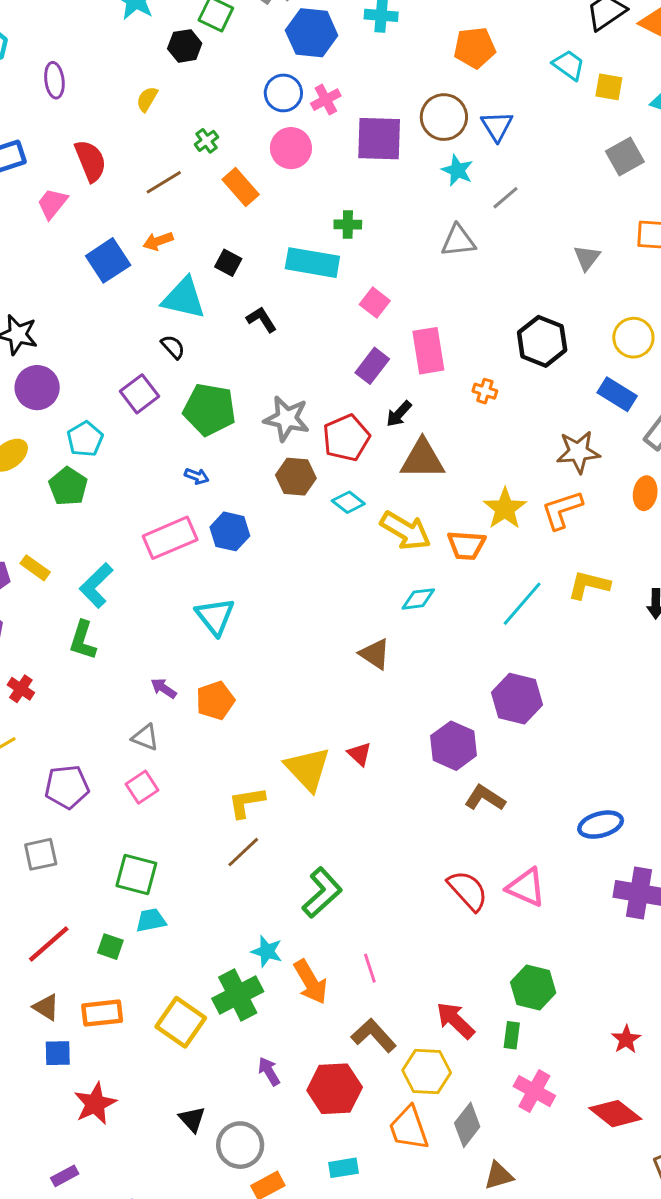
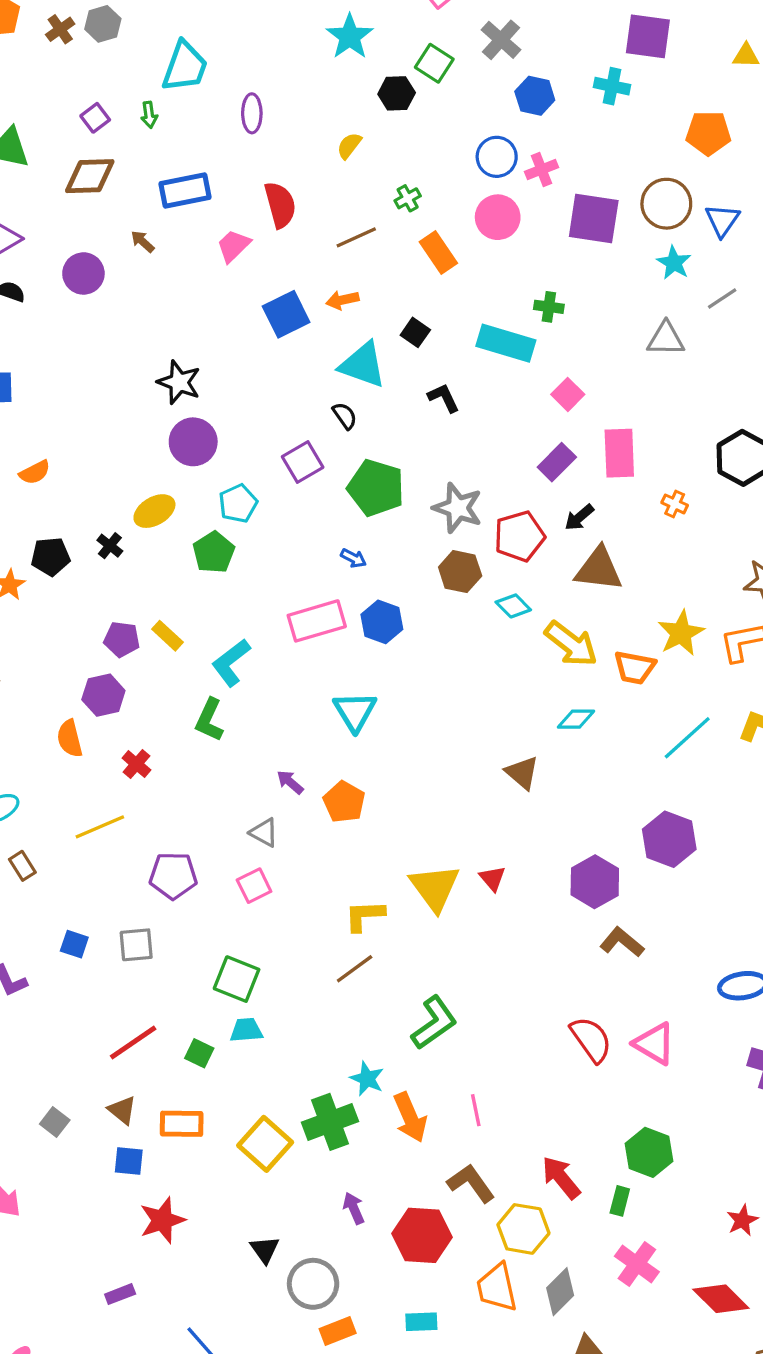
blue hexagon: (312, 33) -> (535, 96), size x0.7
orange pentagon: (215, 700) -> (344, 802), turned -30

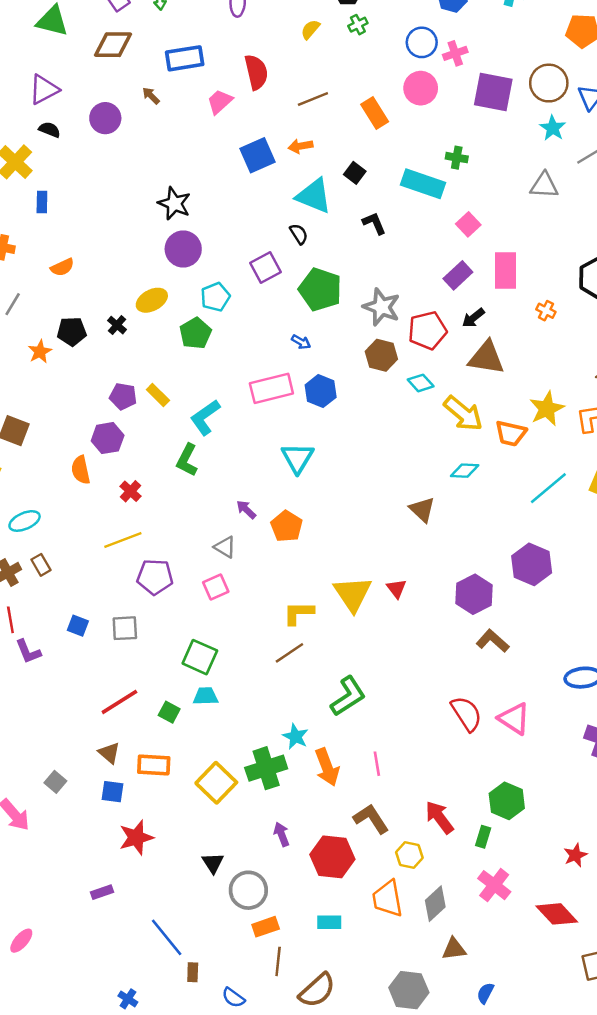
green cross: (408, 198) -> (358, 25), moved
yellow line: (100, 827) -> (123, 540), moved
gray square: (55, 1122) -> (55, 782), moved
yellow hexagon: (523, 1229) -> (409, 855), size x0.7

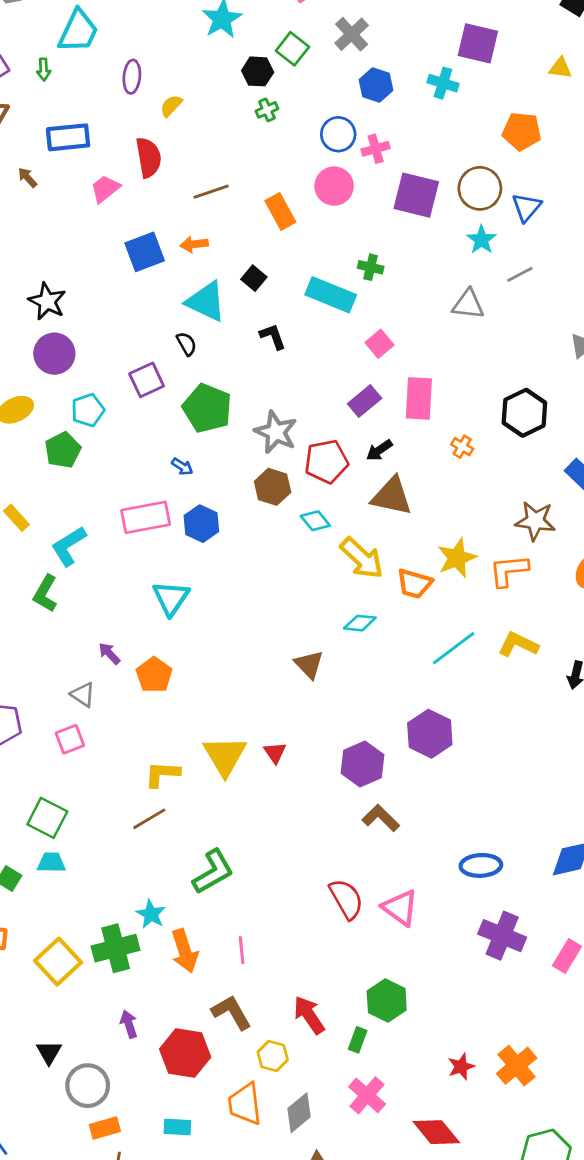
yellow semicircle: (310, 29) -> (171, 106), moved

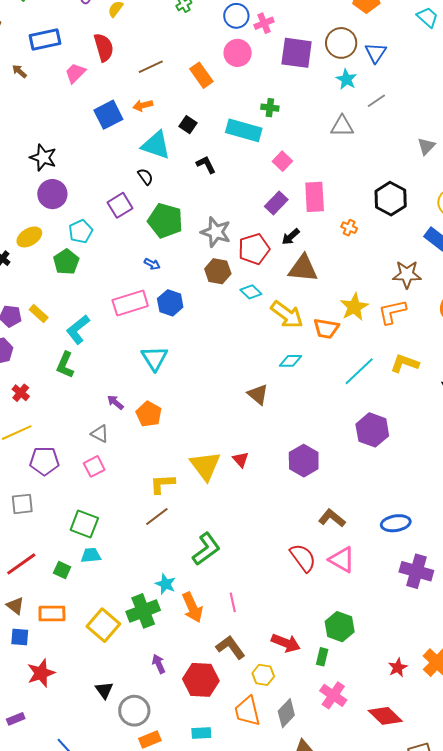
purple hexagon: (430, 734) -> (372, 430), moved
brown L-shape: (381, 818) -> (332, 518), moved
red arrow: (309, 1015) -> (286, 643), turned 152

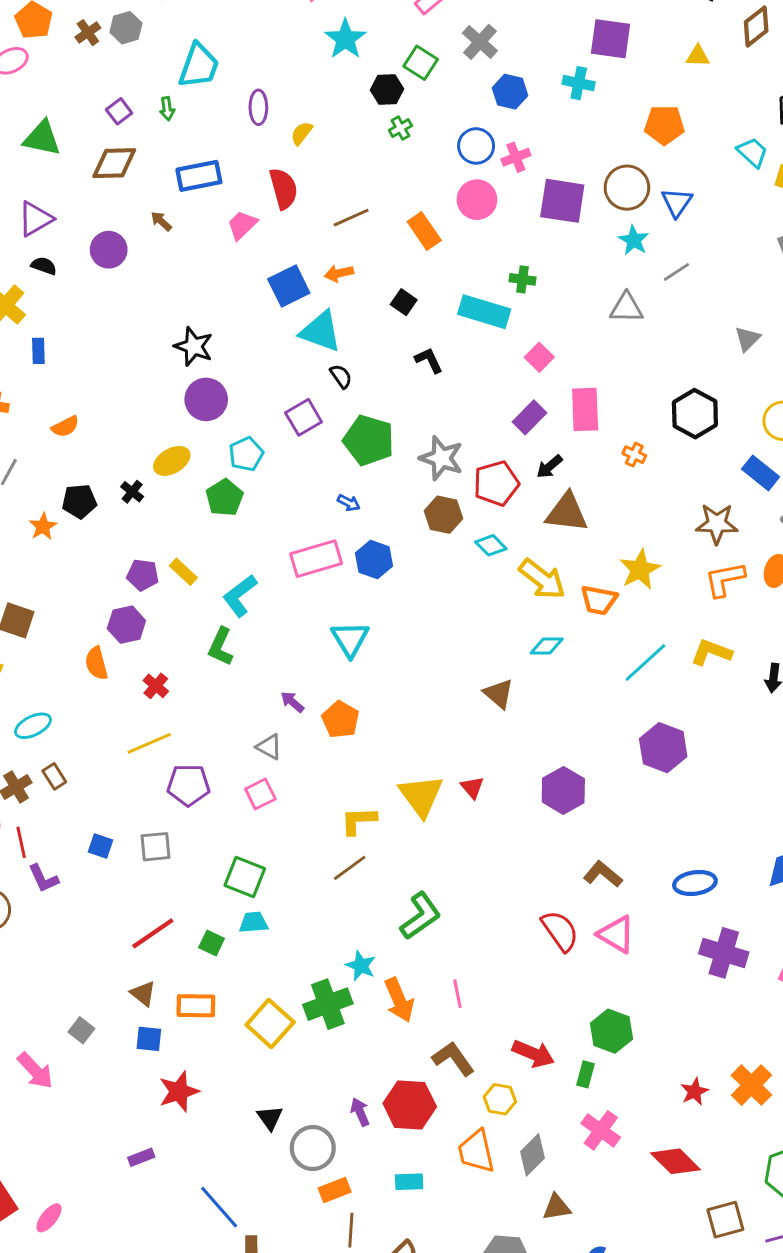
cyan triangle: (156, 145) -> (321, 331), moved
orange L-shape: (392, 312) -> (725, 579), moved
purple arrow: (159, 664) -> (360, 1112), moved

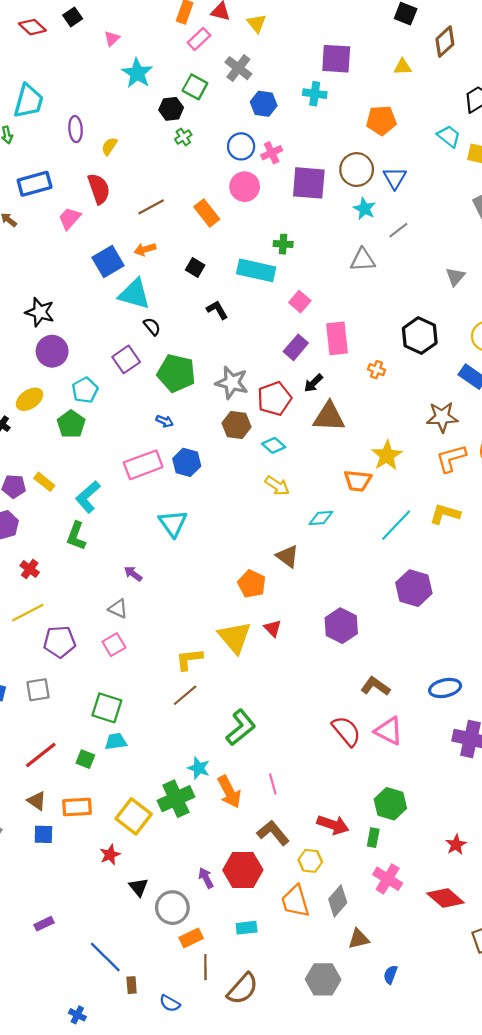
yellow arrow: (542, 579) -> (277, 486), moved, size x0.7
orange pentagon: (340, 720) -> (252, 584), moved
red star: (179, 1092) -> (110, 855), moved, size x0.7

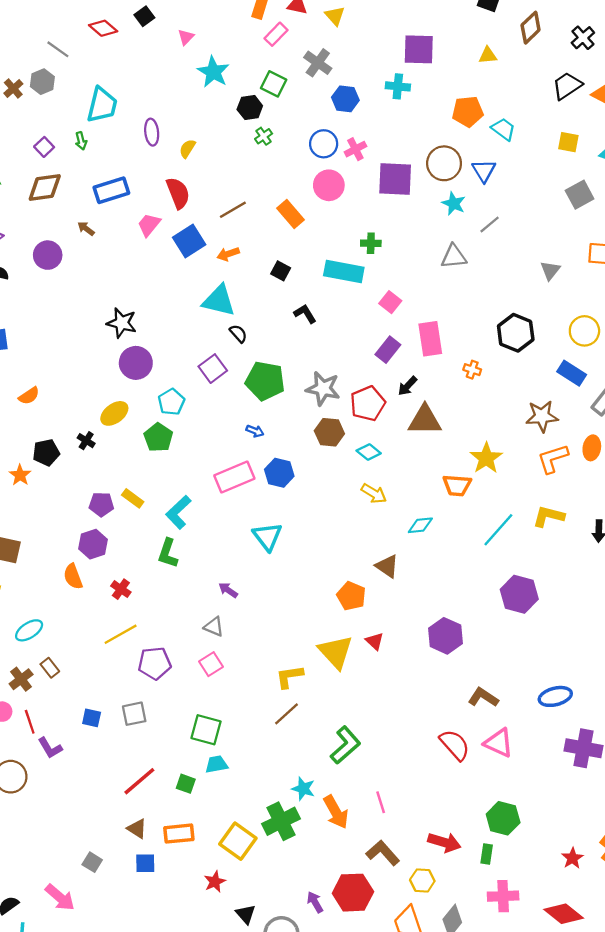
cyan trapezoid: (449, 136) -> (503, 129), moved
blue square: (108, 262) -> (189, 241), moved
pink cross: (388, 879) -> (503, 896), turned -32

